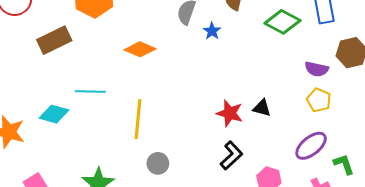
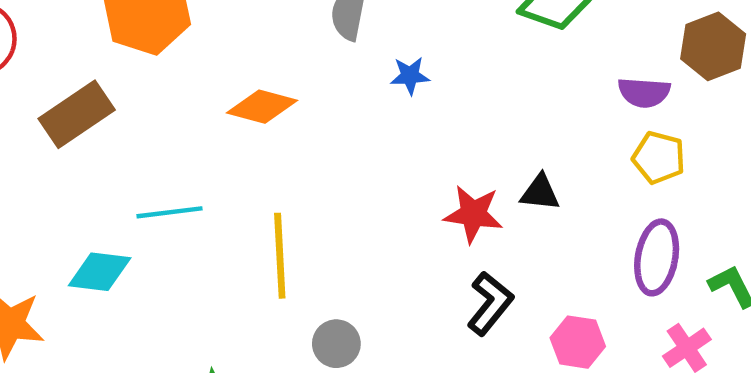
blue star: (212, 31) -> (410, 76), moved, turned -30
purple ellipse: (311, 146) -> (657, 257), turned -32

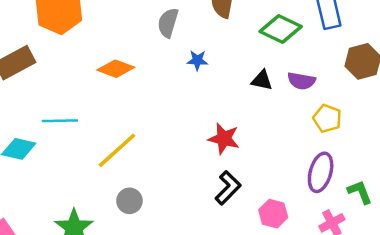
purple semicircle: (644, 92) -> (301, 81), moved
black triangle: (540, 193) -> (262, 80), moved
yellow line: (280, 256) -> (117, 150), turned 45
gray circle: (336, 344) -> (129, 201), moved

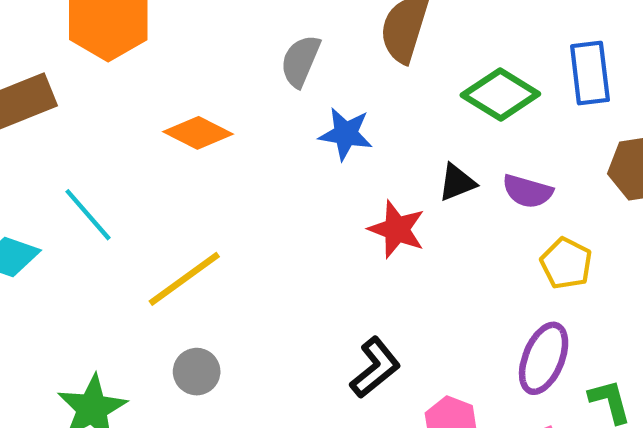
blue star: (197, 60) -> (346, 134), size x1.4
black triangle: (262, 80) -> (457, 182), turned -40
cyan line: (60, 121) -> (88, 215), turned 44
red star: (224, 139) -> (397, 229), moved

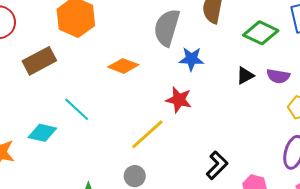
gray semicircle: (300, 61) -> (167, 28), size x1.5
red star: (397, 229) -> (179, 100), moved
yellow line: (184, 279) -> (147, 134), moved

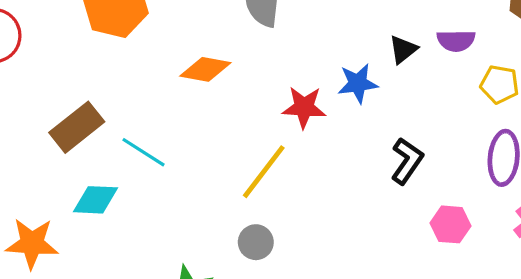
blue star: (191, 59) -> (358, 83), moved
brown rectangle: (39, 61) -> (77, 127), moved
black L-shape: (217, 165) -> (407, 161), moved

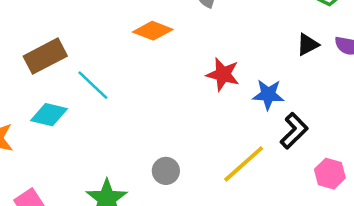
blue star: (358, 83) -> (268, 95), moved
yellow line: (264, 172) -> (244, 164), moved
pink hexagon: (451, 224) -> (330, 174), moved

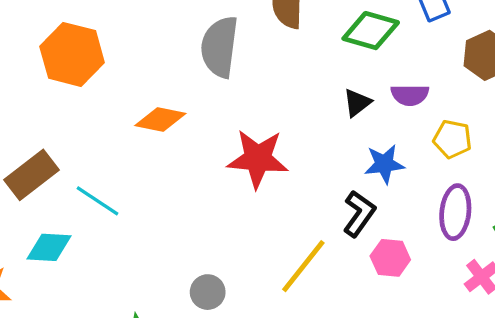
red star: (223, 74) -> (258, 159), size x1.4
blue star: (268, 95) -> (384, 164), moved
pink hexagon: (330, 174) -> (390, 258), moved

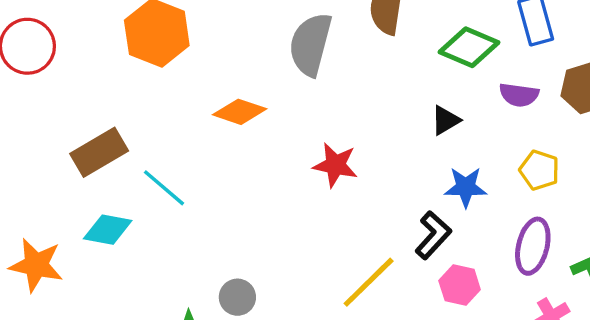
purple semicircle: (410, 95) -> (519, 95), moved
red star: (258, 159) -> (335, 165), size x0.7
gray circle: (208, 292) -> (237, 297), moved

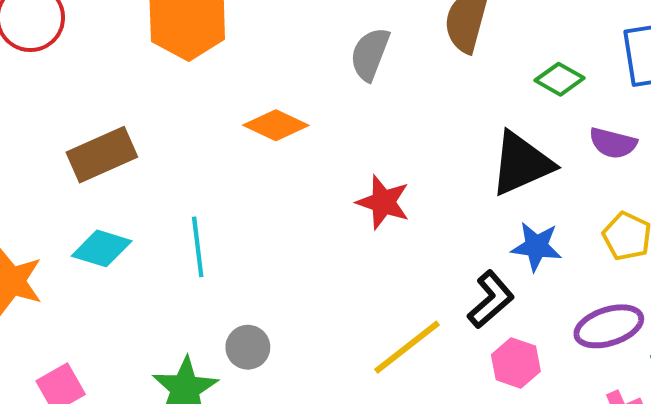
gray semicircle: (310, 44) -> (370, 54), size x0.7
green diamond: (469, 47) -> (559, 79), size x0.7
black triangle: (445, 120) -> (521, 163), size x1.8
cyan line: (164, 188) -> (198, 247), moved, turned 36
purple ellipse: (533, 246) -> (609, 326), turned 52

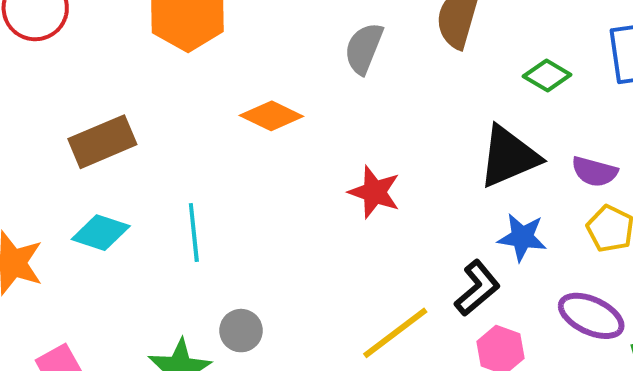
purple semicircle: (613, 143) -> (594, 172), moved
purple ellipse: (609, 326) -> (591, 316), turned 42

